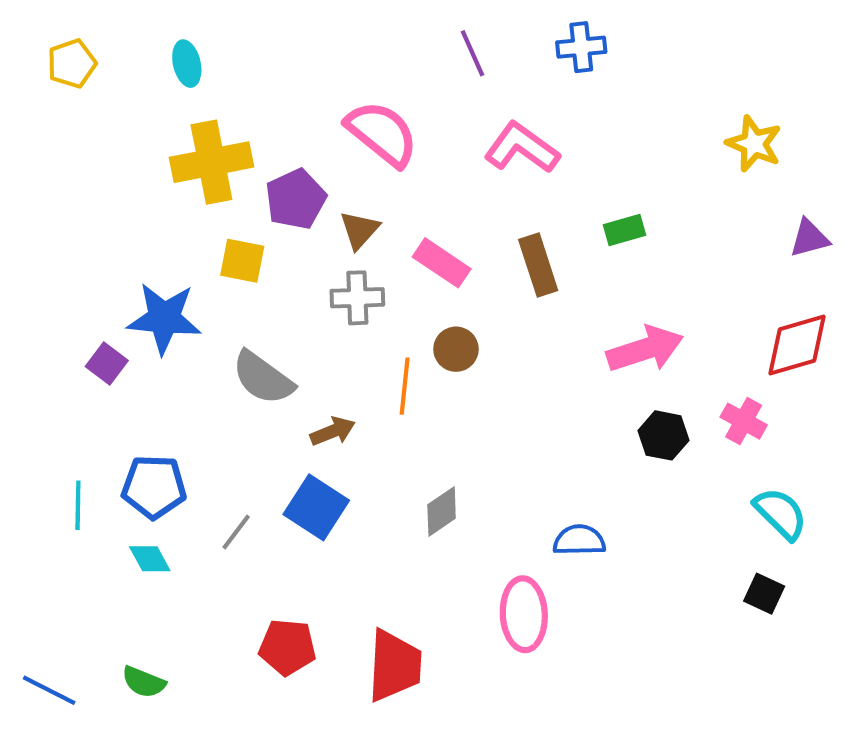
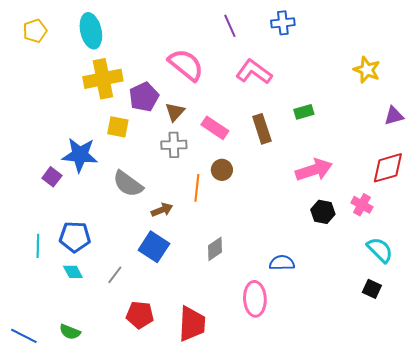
cyan ellipse: (187, 64) -> (91, 31), size x1.6
gray line: (236, 532) -> (115, 275), moved

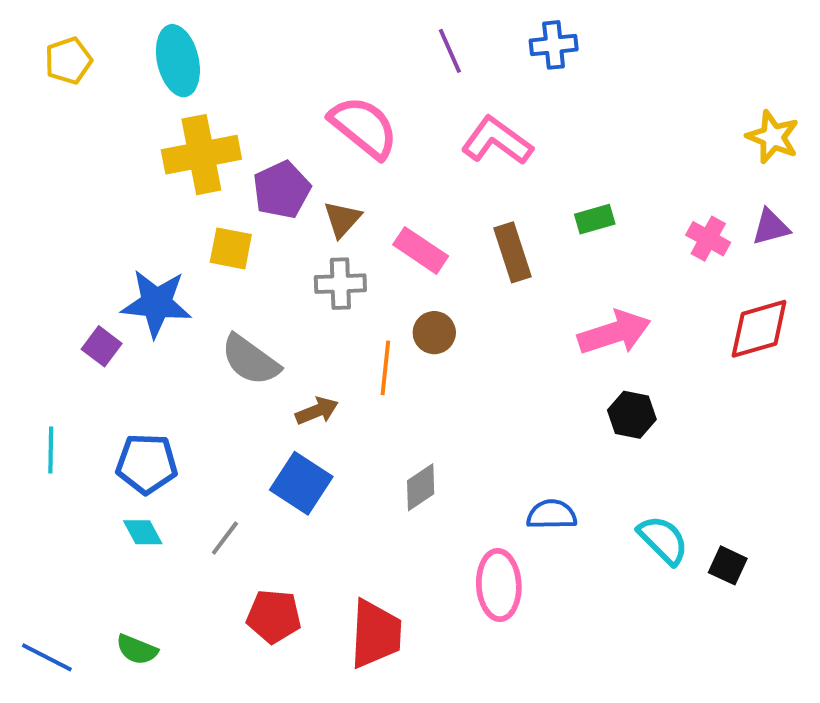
yellow star: (367, 70) -> (773, 137), moved
pink cross: (362, 205) -> (708, 239), moved
cyan line: (38, 246) -> (51, 450), moved
cyan semicircle: (380, 250) -> (663, 540), moved

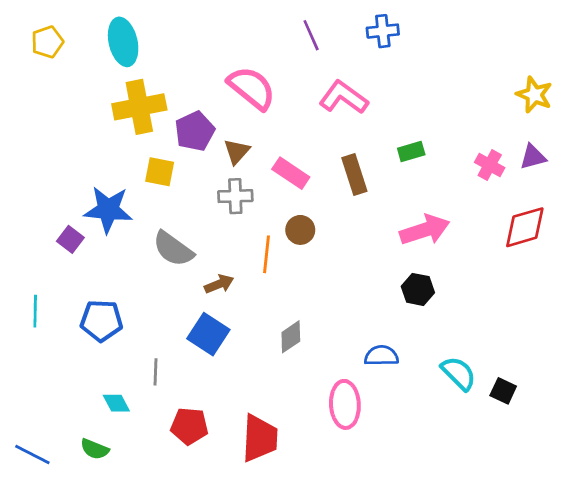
black hexagon: (632, 415) -> (418, 289), moved
cyan diamond: (143, 532) -> (116, 403), moved
gray line: (225, 538) -> (156, 372), turned -35

